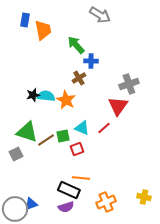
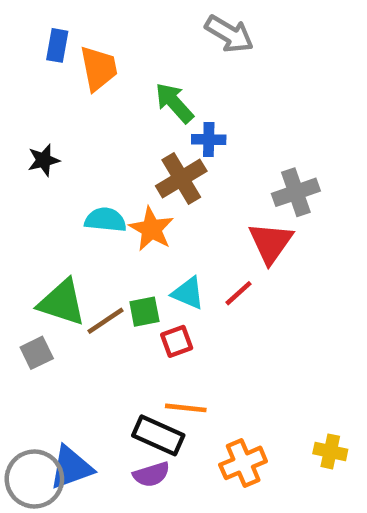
brown cross: (79, 78) -> (181, 179), size x1.5
black star: (33, 95) -> (44, 160), moved
blue triangle: (31, 204) -> (71, 468), size x1.5

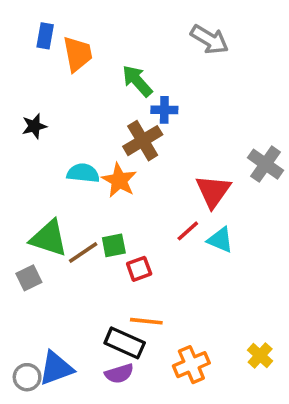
gray arrow: (229, 34) -> (209, 39), moved
gray cross: (296, 192) -> (265, 164), moved, turned -36
cyan triangle: (188, 293) -> (220, 240), moved
yellow cross: (330, 451) -> (260, 356), turned 30
gray circle: (34, 479) -> (27, 377), size x0.6

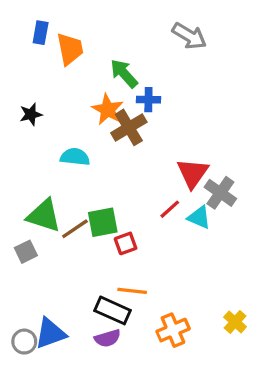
gray cross: (265, 164) -> (220, 193), moved
orange star: (119, 180) -> (108, 109), moved
green square: (114, 245) -> (103, 222), size x1.4

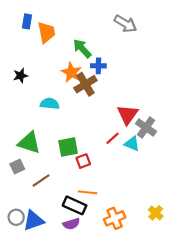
brown line: (75, 229) -> (41, 180), moved
gray circle: (24, 342) -> (16, 217), moved

